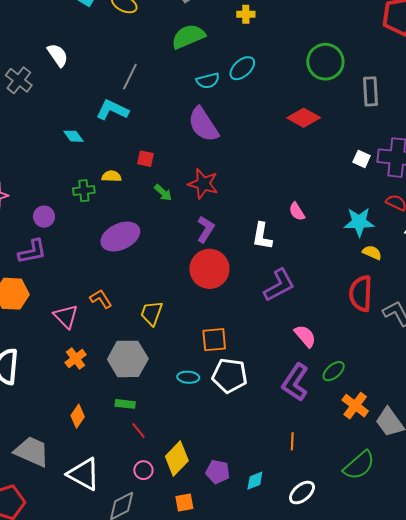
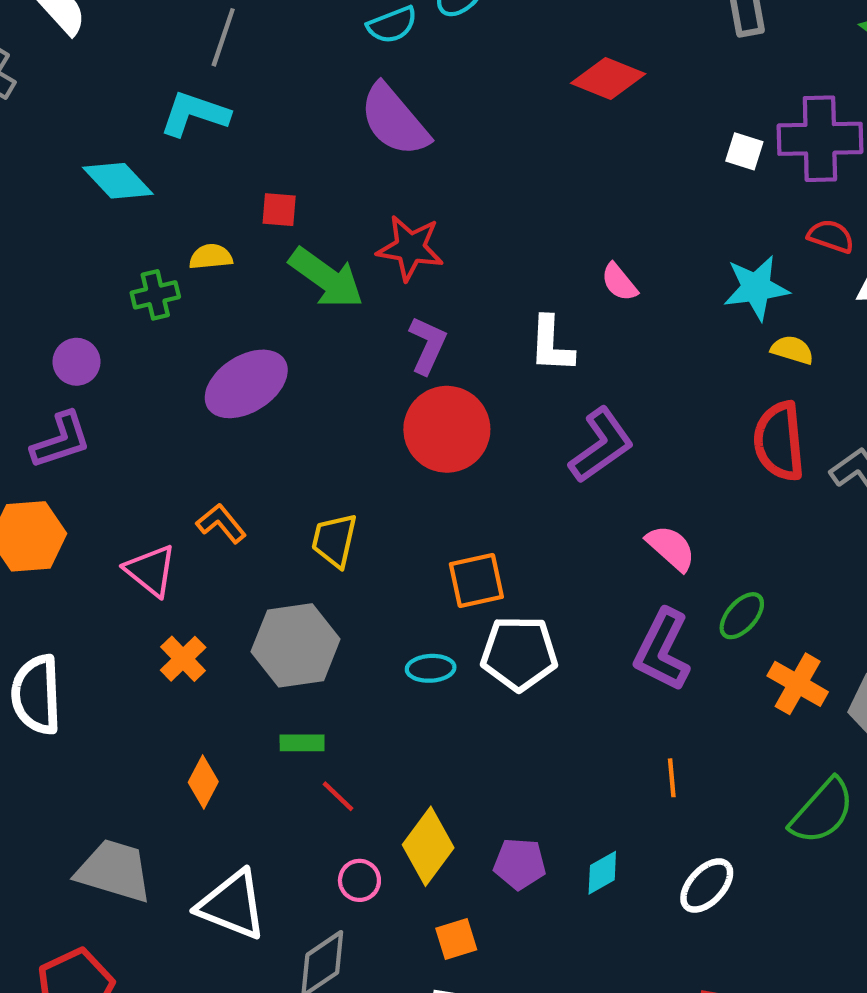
cyan diamond: (73, 136) -> (118, 181), size x1.5
green arrow: (163, 193) -> (326, 278), size x1.8

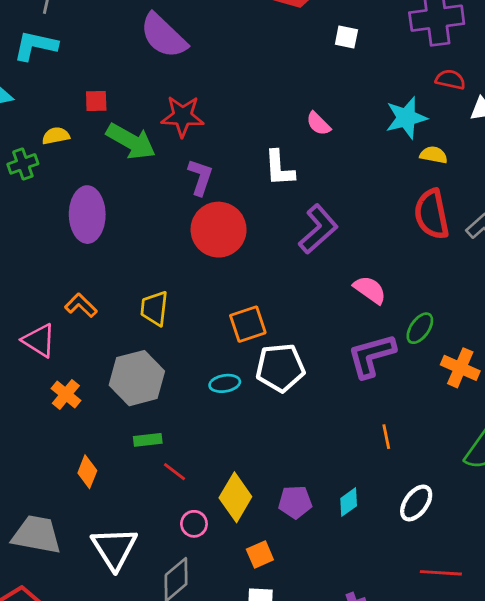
white square: (744, 151) -> (346, 37), moved
purple ellipse: (246, 384) -> (87, 215), turned -52
purple L-shape: (662, 650) -> (371, 356), turned 54
white triangle: (232, 905) -> (114, 548), turned 42

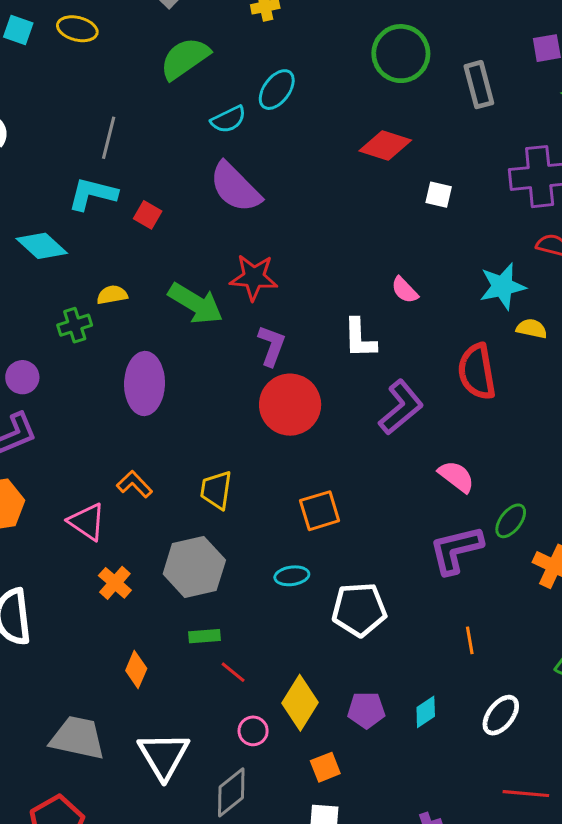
red square: (96, 101) -> (148, 215), moved, turned 30
red semicircle: (432, 214) -> (477, 372), moved
white pentagon: (280, 368) -> (359, 609), moved

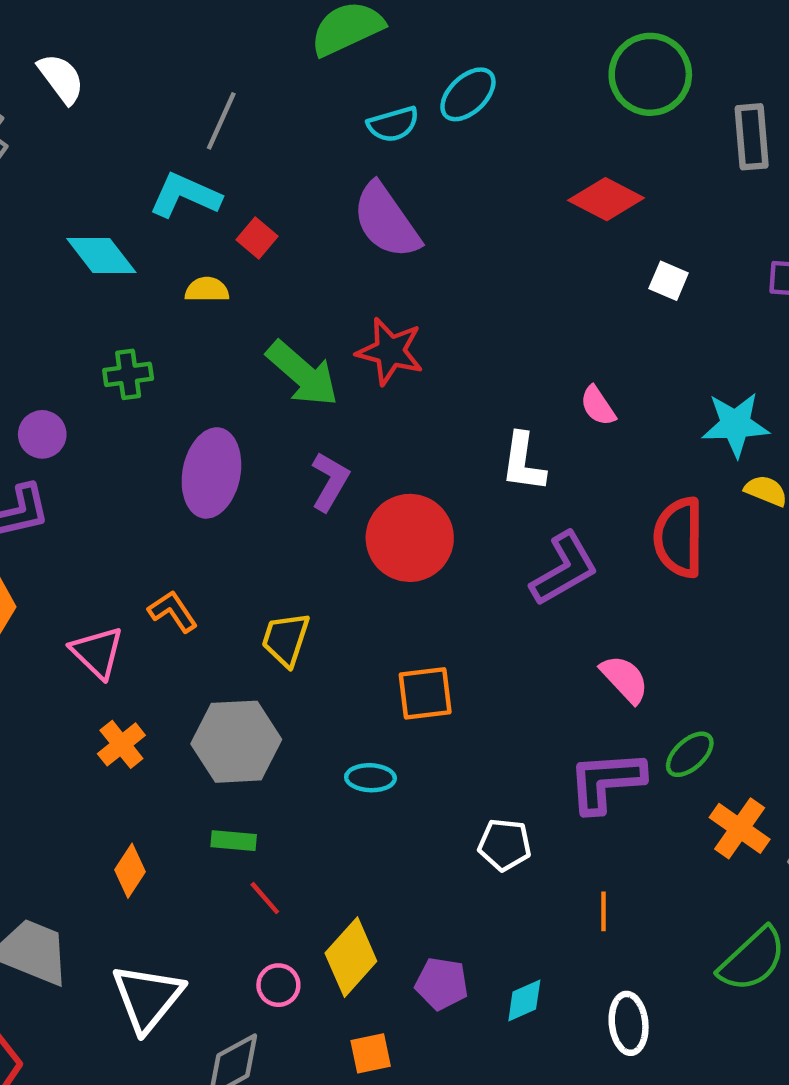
yellow semicircle: (112, 295) -> (207, 290), moved
purple L-shape: (272, 346) -> (330, 481), moved
white pentagon: (359, 609) -> (505, 845), moved, size x0.7
white ellipse: (501, 715) -> (629, 1023), turned -54

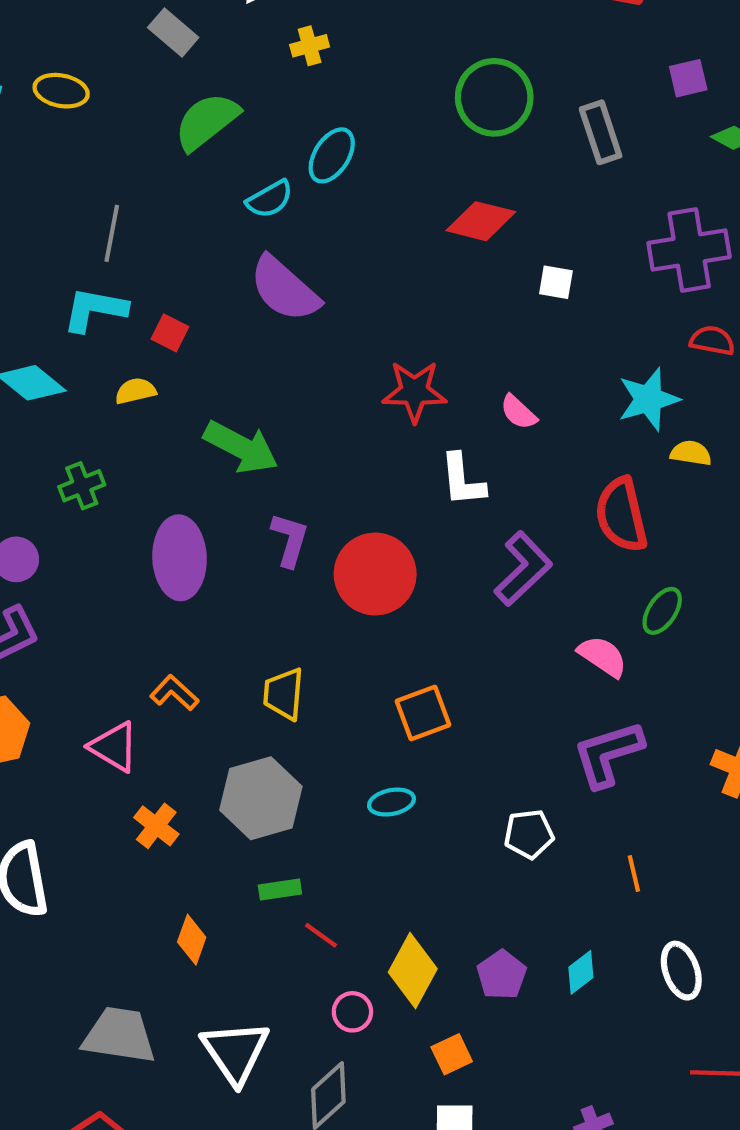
red star: (390, 351) -> (414, 391), moved
green ellipse: (690, 754) -> (662, 611), moved
purple pentagon: (442, 984) -> (502, 975), turned -30

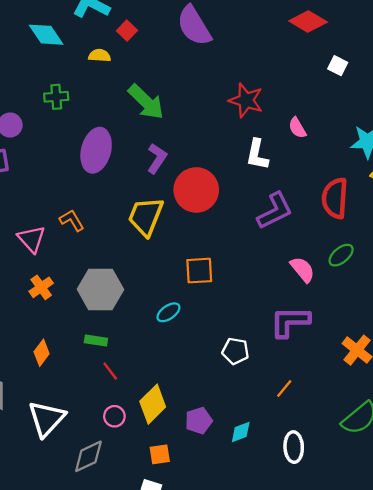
yellow trapezoid: (284, 694) -> (146, 216), moved, size x1.4
cyan ellipse: (391, 802) -> (168, 312), turned -40
orange line: (634, 873) -> (284, 389), turned 36

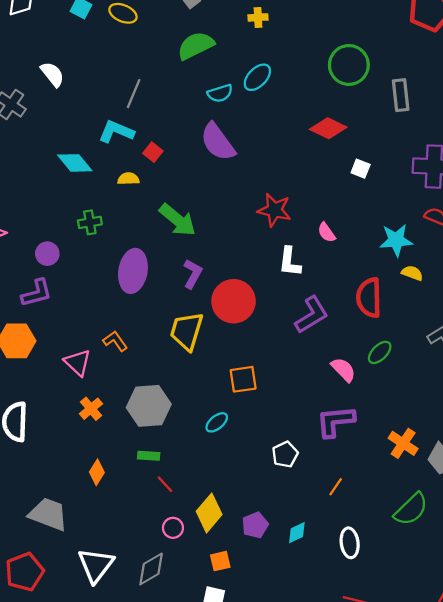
white pentagon: (235, 351) -> (285, 454), turned -30
white triangle: (47, 419) -> (96, 565), moved

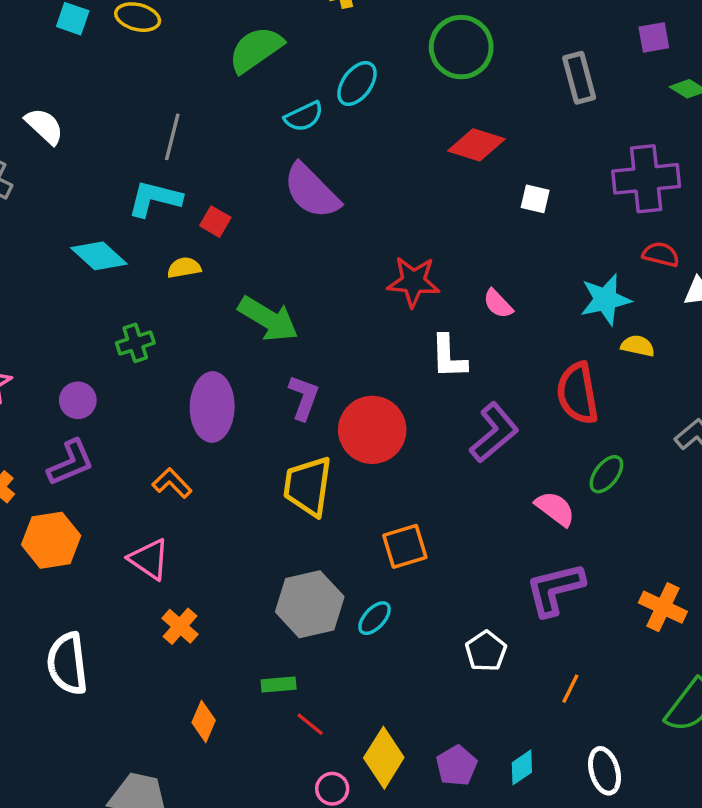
green circle: (349, 65) -> (461, 47), moved
orange L-shape: (115, 341) -> (172, 483), moved
gray hexagon: (149, 406) -> (310, 604), moved

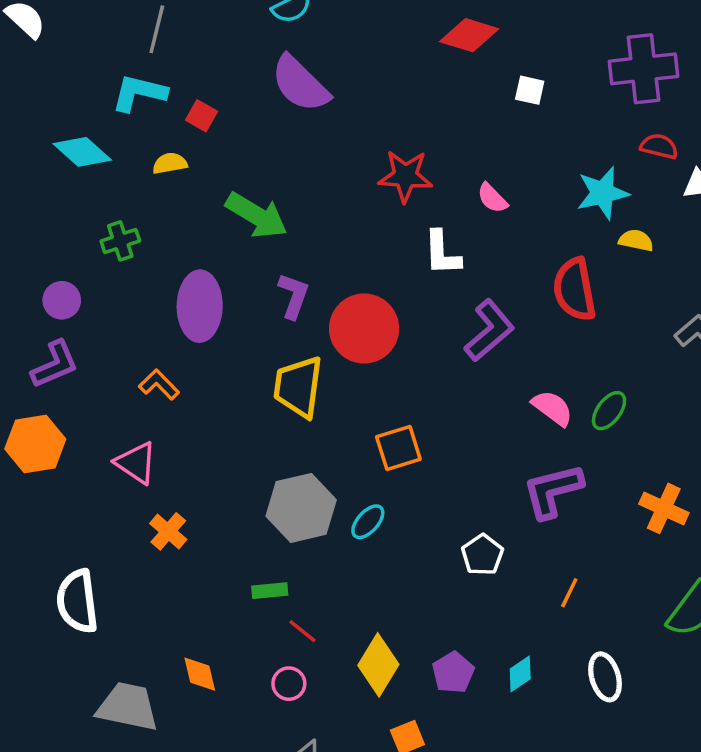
green ellipse: (606, 474) -> (609, 411), moved
white semicircle: (67, 664) -> (77, 601), moved
orange diamond: (204, 721) -> (200, 674), moved, turned -36
pink circle: (332, 789) -> (289, 684), moved

